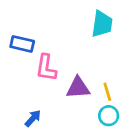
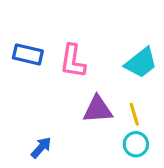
cyan trapezoid: (102, 24) -> (141, 63), moved, turned 44
pink L-shape: (46, 68) -> (73, 61), moved

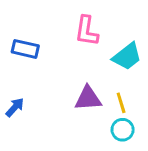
pink L-shape: (73, 61) -> (87, 31), moved
blue arrow: (41, 148) -> (15, 107), moved

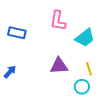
yellow line: (121, 103) -> (89, 69), moved

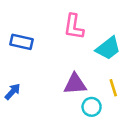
cyan circle: (82, 87) -> (92, 107), moved

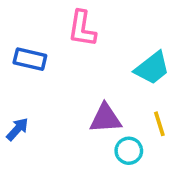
pink L-shape: (74, 27) -> (82, 29), moved

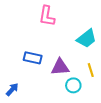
blue rectangle: (30, 59) -> (33, 58), moved
blue arrow: (17, 129) -> (12, 89), moved

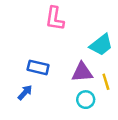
purple triangle: (60, 67) -> (82, 72), moved
blue arrow: (12, 89) -> (25, 92), moved

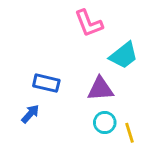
pink L-shape: (55, 19) -> (89, 23), moved, turned -30
yellow line: (106, 82) -> (130, 133), moved

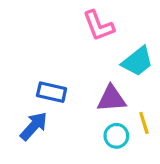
blue arrow: (30, 114) -> (34, 126), size x1.4
yellow line: (130, 133) -> (144, 123), moved

